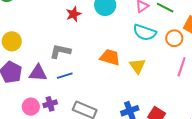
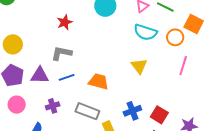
red star: (74, 14) -> (65, 22), moved
orange trapezoid: (110, 57) -> (99, 82), moved
pink circle: (31, 107) -> (17, 105), moved

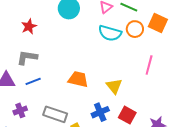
orange circle: (175, 37) -> (135, 29), moved
yellow triangle: (139, 66) -> (114, 86), moved
orange trapezoid: (99, 82) -> (78, 79), moved

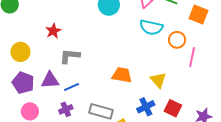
red star: (29, 26) -> (53, 31), moved
orange circle: (135, 29) -> (177, 40), moved
blue line: (33, 81) -> (72, 87), moved

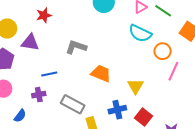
gray L-shape: (70, 56) -> (76, 47), moved
purple triangle: (50, 80) -> (30, 42), moved

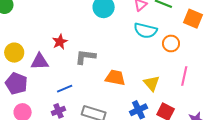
red star: (44, 15) -> (60, 42), moved
pink line: (173, 71) -> (184, 76), moved

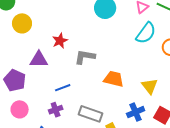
cyan semicircle: (145, 30) -> (146, 33), turned -70
yellow circle: (14, 53) -> (22, 23), moved

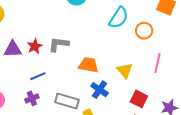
red star: (60, 41) -> (35, 46), moved
blue cross: (136, 112) -> (100, 90), moved, turned -30

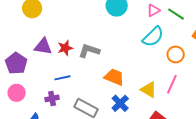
pink line: (157, 63) -> (172, 84), moved
yellow triangle: (125, 71) -> (149, 90), turned -30

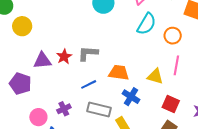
blue line: (62, 78) -> (89, 84), moved
pink circle: (17, 93) -> (38, 117), moved

